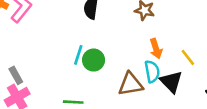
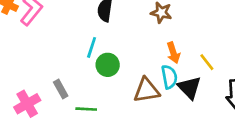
cyan line: (78, 55) -> (92, 47), moved
gray rectangle: (16, 75) -> (61, 89), moved

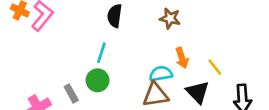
green circle: (108, 65) -> (98, 80), moved
cyan semicircle: (169, 77) -> (161, 74), moved, turned -90

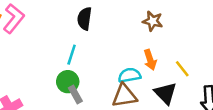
brown star: (170, 18) -> (153, 21), moved
gray rectangle: (71, 93) -> (75, 95), moved

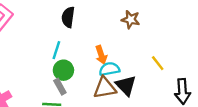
orange arrow: (150, 60) -> (101, 55), moved
green circle: (68, 82) -> (63, 70), moved
black triangle: (166, 93) -> (126, 85), moved

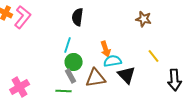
brown star: (131, 20) -> (144, 19), moved
brown triangle: (105, 88) -> (96, 78), moved

